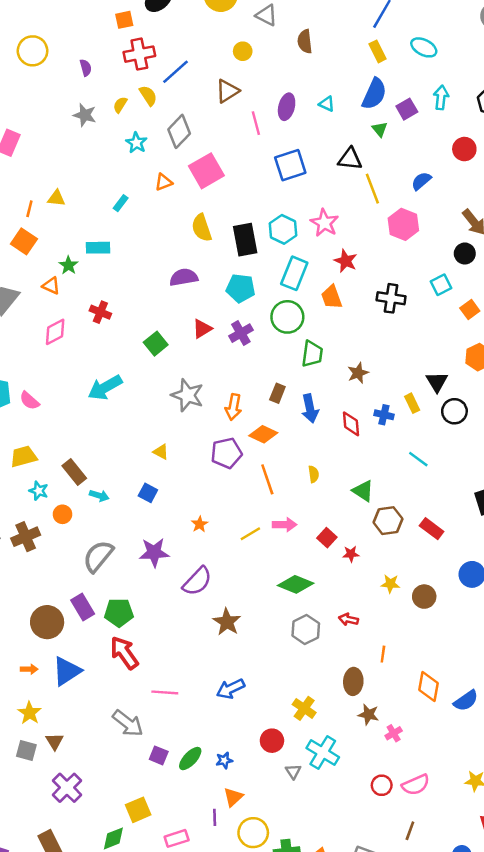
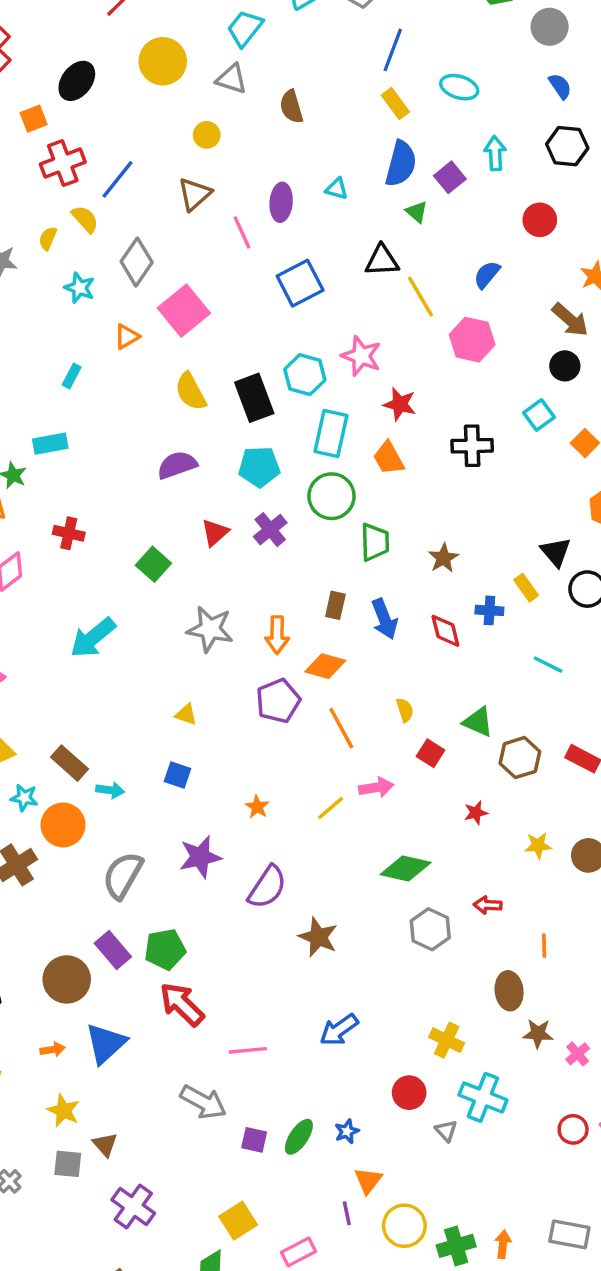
orange circle: (62, 514) -> (63, 825), size x1.6
red square: (327, 538) -> (430, 753), moved

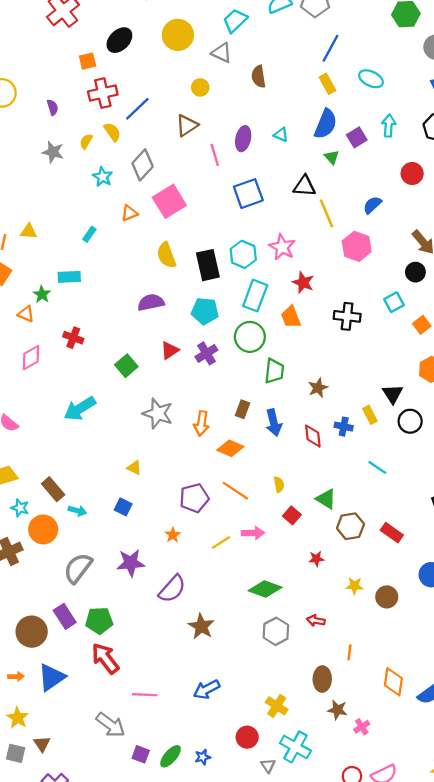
purple pentagon: (278, 701) -> (194, 498), moved
orange line: (341, 728) -> (235, 491), turned -36

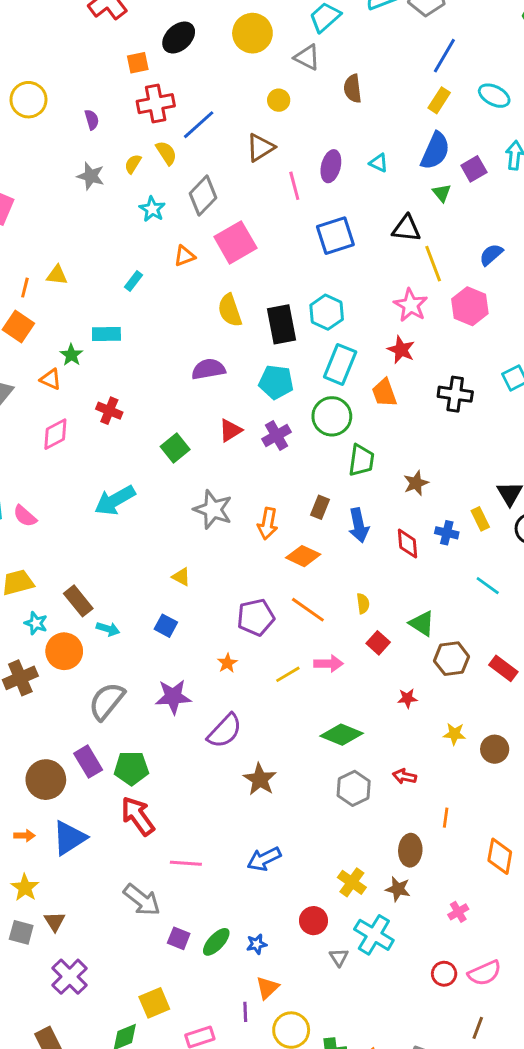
yellow rectangle: (327, 84) -> (439, 100), turned 60
pink star: (282, 247) -> (411, 305), moved
brown star: (337, 710) -> (398, 889), moved

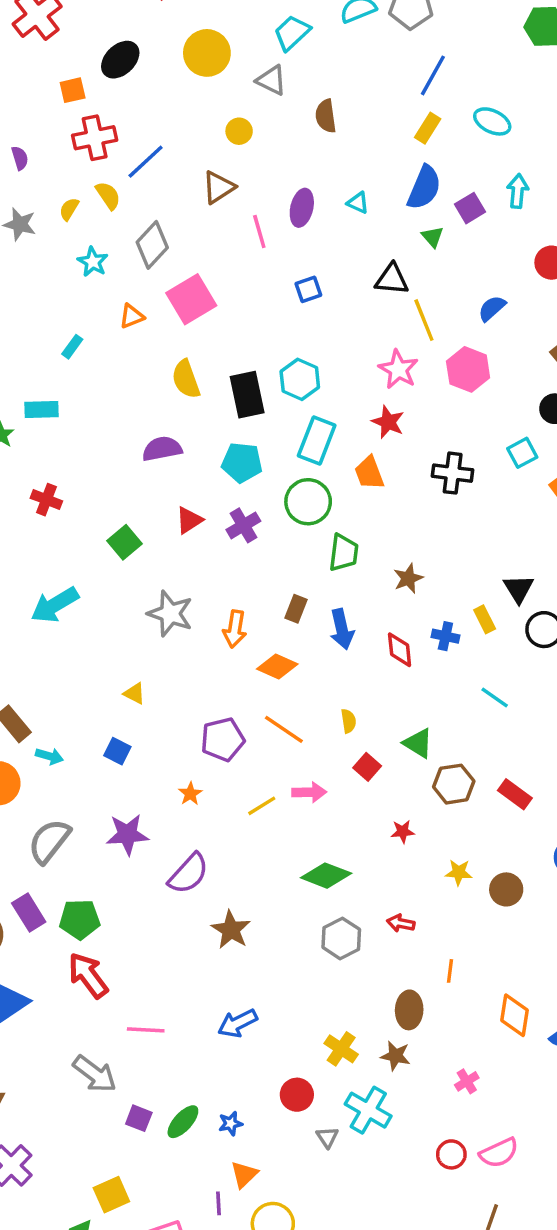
blue square: (335, 236) -> (308, 289), size x0.6

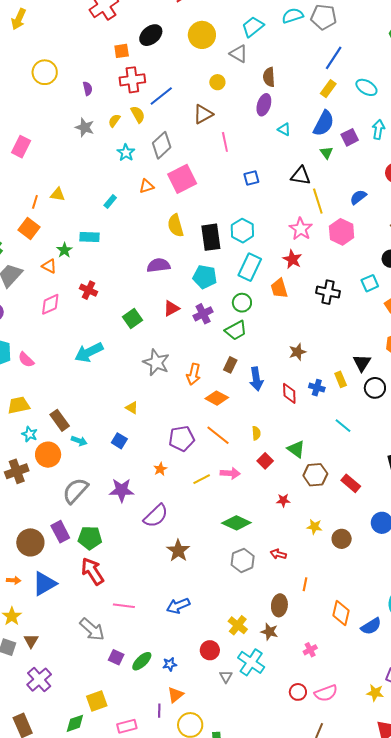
purple ellipse: (302, 208) -> (264, 105), moved
green circle: (308, 502) -> (242, 303), size x0.7
green trapezoid: (344, 553) -> (236, 330), moved, turned 50

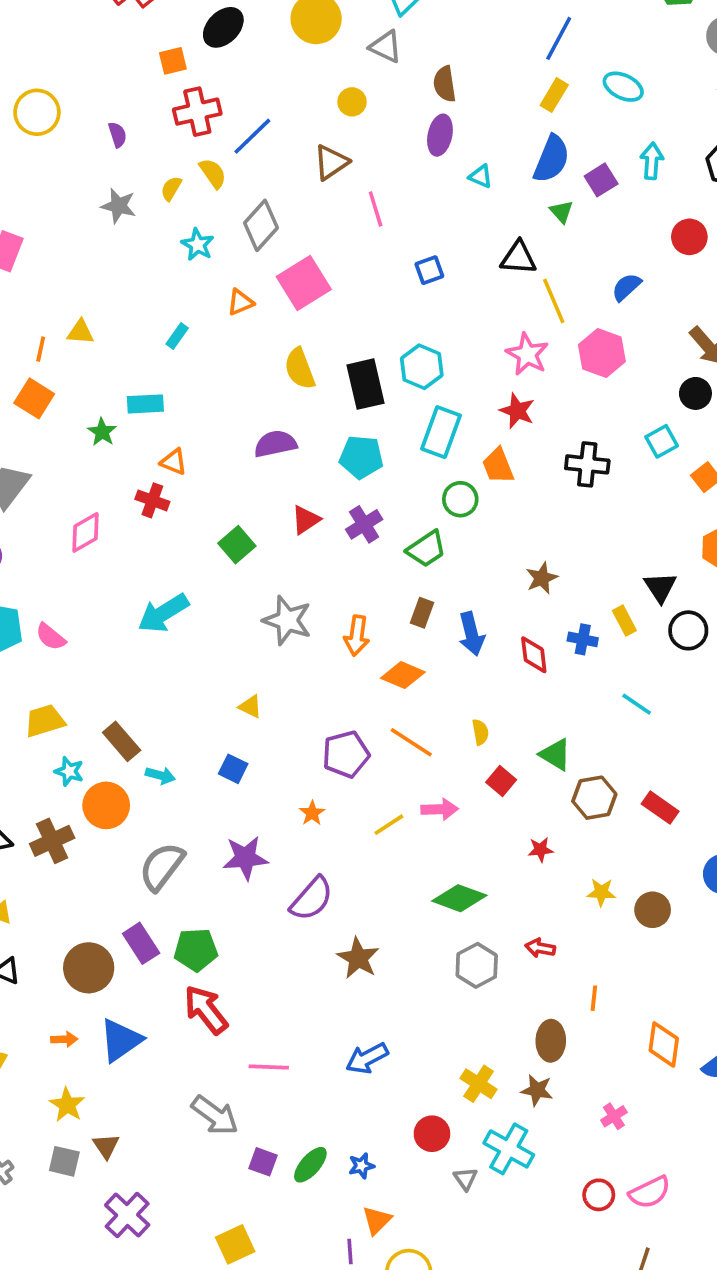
orange triangle: (49, 266) -> (174, 462), moved
green circle: (242, 303) -> (460, 499), moved

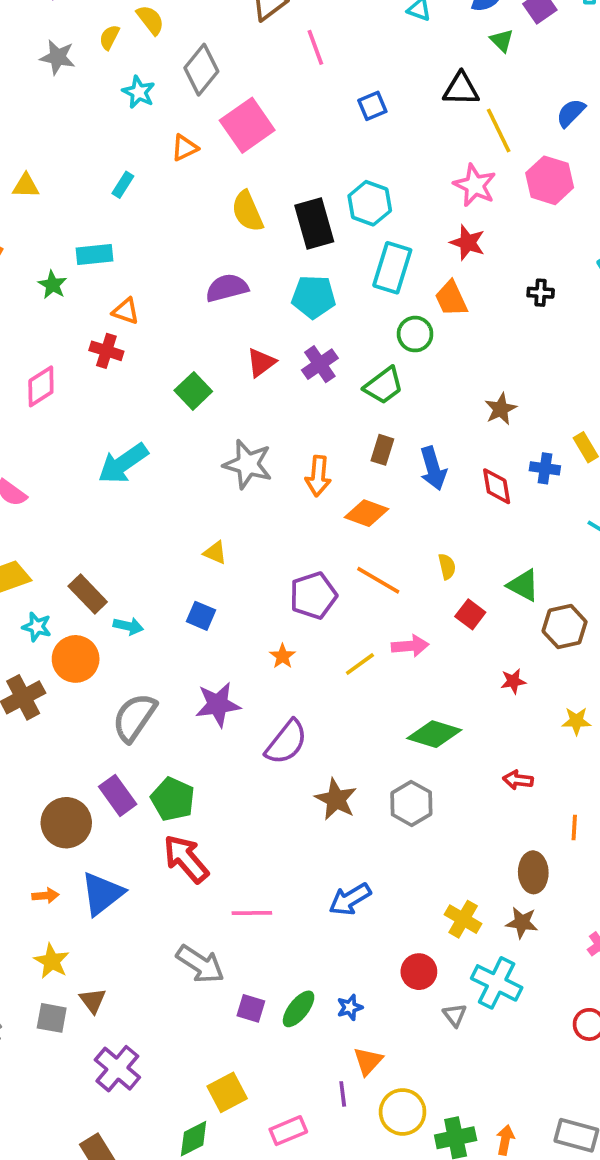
black cross: (587, 464) -> (541, 293), size x0.6
green pentagon: (196, 950) -> (173, 799), turned 30
gray hexagon: (477, 965) -> (411, 803), moved

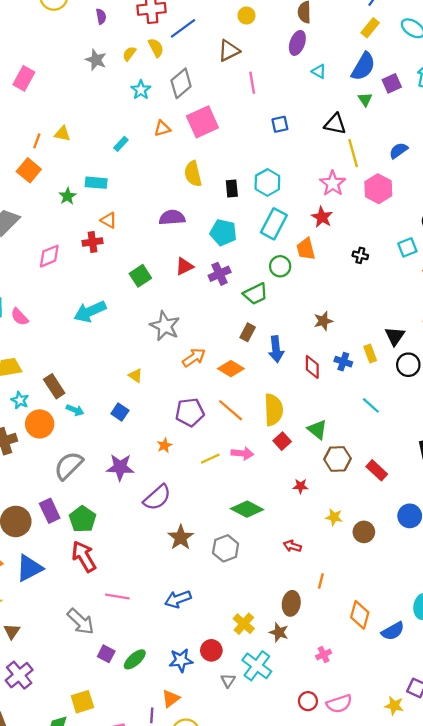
black rectangle: (314, 223) -> (232, 188), size x0.6
red cross: (106, 351) -> (93, 242), turned -36
orange arrow: (318, 476) -> (194, 358), moved, turned -140
yellow semicircle: (447, 567) -> (273, 410), size x2.0
blue star: (350, 1007) -> (181, 660), moved, size x1.5

